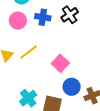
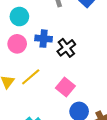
black cross: (70, 15) -> (66, 48), moved

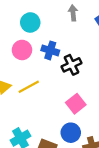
pink square: (65, 87) -> (76, 104), moved

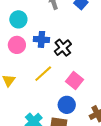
yellow line: (29, 87) -> (43, 74), moved
blue circle: (71, 133) -> (67, 105), moved

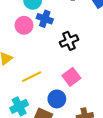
blue cross: (41, 39) -> (45, 19), moved
yellow line: (43, 74) -> (32, 77), moved

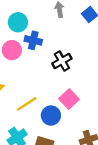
blue circle: (57, 99) -> (51, 116), moved

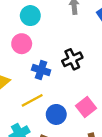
blue cross: (33, 40) -> (41, 70), moved
pink square: (69, 99) -> (86, 107), moved

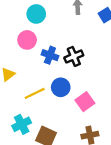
blue cross: (41, 70) -> (50, 55), moved
blue circle: (56, 114) -> (61, 87), moved

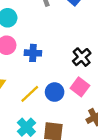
black cross: (74, 56) -> (82, 57), moved
blue circle: (61, 87) -> (55, 92), moved

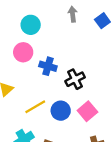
black cross: (82, 57) -> (75, 79), moved

